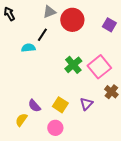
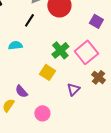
purple square: (109, 25) -> (96, 21), moved
cyan semicircle: (28, 48) -> (15, 45), moved
yellow square: (60, 105) -> (47, 72), moved

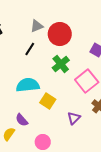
cyan semicircle: (15, 45) -> (28, 85), moved, size x1.6
green cross: (60, 50) -> (61, 64), moved

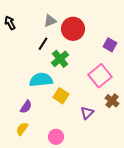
green cross: (61, 64) -> (60, 59), moved
purple semicircle: (22, 120) -> (26, 107), moved, turned -104

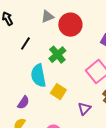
black line: (43, 44) -> (25, 44), moved
cyan semicircle: (41, 80) -> (38, 76), turned -95

